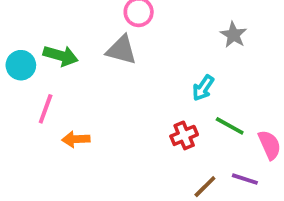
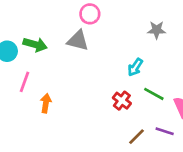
gray star: (233, 35) -> (157, 30), turned -30
red cross: (184, 135) -> (122, 101), turned -30
orange arrow: (76, 139) -> (46, 103), turned 102

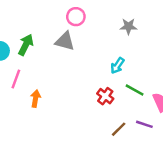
gray star: (157, 30) -> (128, 26), moved
green arrow: (35, 45) -> (26, 45), turned -80

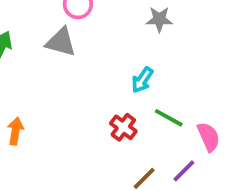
purple line: (144, 124) -> (184, 171), turned -63

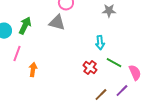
cyan arrow: (142, 80) -> (100, 43), turned -40

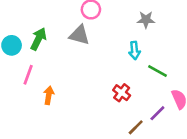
cyan arrow: (100, 43) -> (134, 50), moved
green line: (114, 63) -> (157, 71), moved
purple line: (122, 91) -> (157, 113), moved

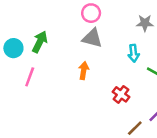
gray triangle: (79, 35) -> (92, 38), moved
orange arrow: (49, 95) -> (84, 71), moved

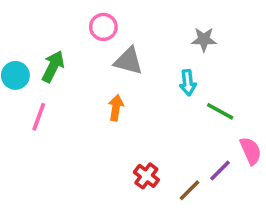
pink circle: (91, 13) -> (103, 27), moved
red cross: (121, 94) -> (146, 176), moved

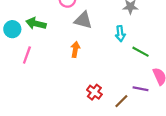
green arrow: (53, 66) -> (36, 24), turned -102
purple line: (220, 171) -> (141, 89), turned 56

